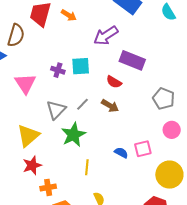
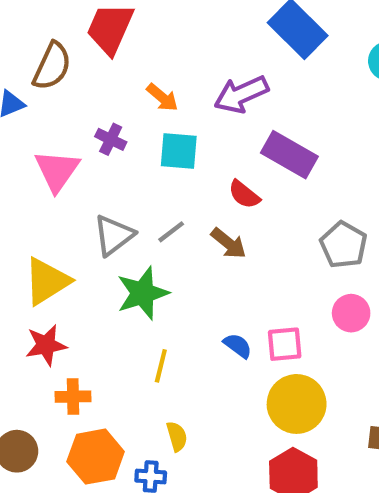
orange arrow: (69, 15) -> (162, 97), moved
purple cross: (58, 70) -> (111, 139), moved
yellow circle: (169, 175) -> (297, 404), moved

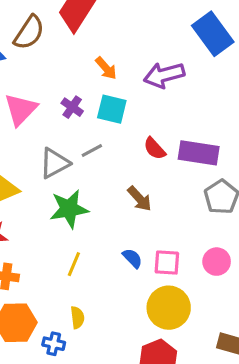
purple cross: (111, 139) -> (72, 107), moved
purple rectangle: (289, 155) -> (199, 153), moved, turned -30
gray line: (171, 232) -> (92, 150), moved
brown arrow: (229, 243) -> (140, 199), moved
pink circle: (351, 313) -> (217, 262), moved

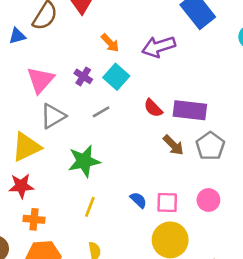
cyan square: (112, 109) -> (116, 77), turned 30
gray triangle: (54, 163) -> (53, 116), moved
brown arrow: (140, 199) -> (173, 145), moved

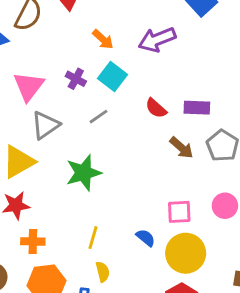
purple rectangle: (190, 110) -> (197, 108), size x0.7
blue semicircle: (138, 200) -> (146, 238), moved
yellow line: (90, 207) -> (93, 238), moved

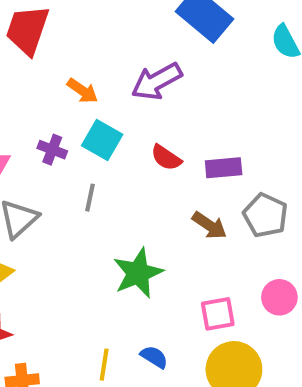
red semicircle: (156, 108) -> (166, 158), moved
gray line: (98, 117) -> (90, 198), turned -36
green star: (84, 173) -> (138, 273), moved
blue semicircle: (146, 238) -> (154, 357), moved

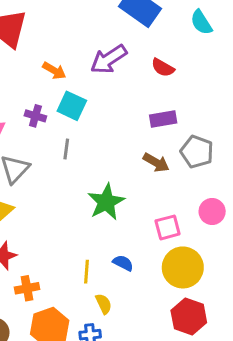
red semicircle: (166, 158) -> (163, 68), moved

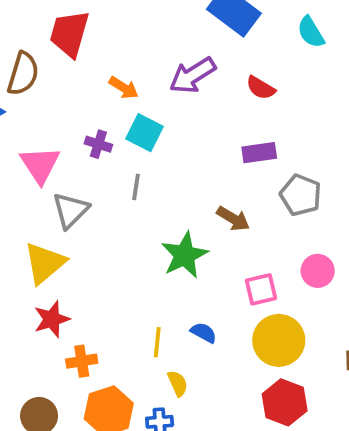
brown arrow: (156, 163) -> (233, 219), moved

